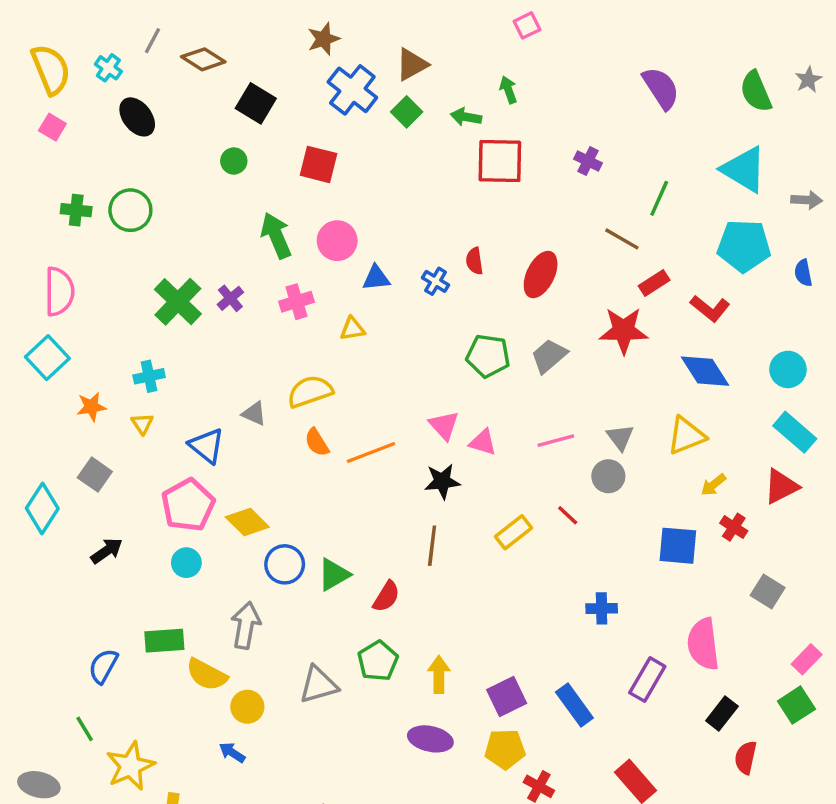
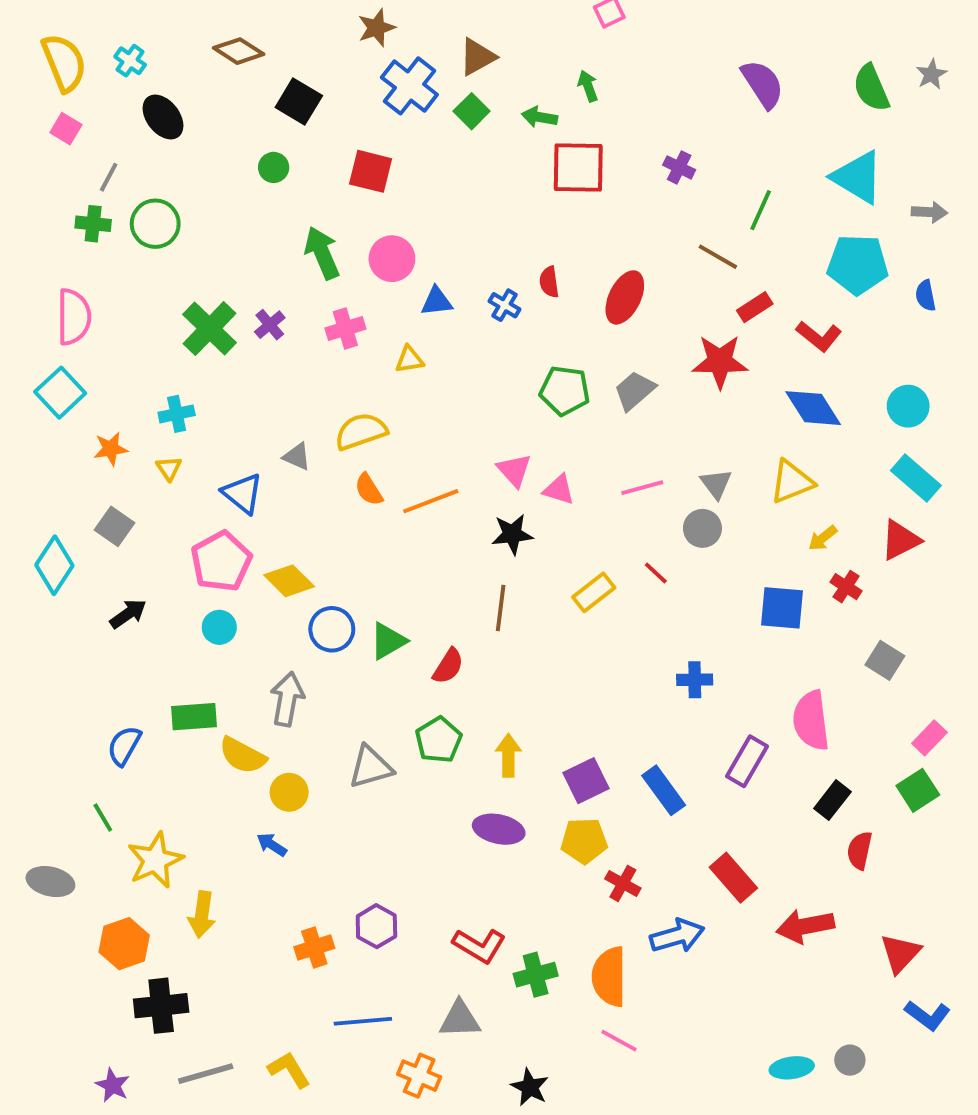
gray line: (152, 41) -> (109, 177), moved

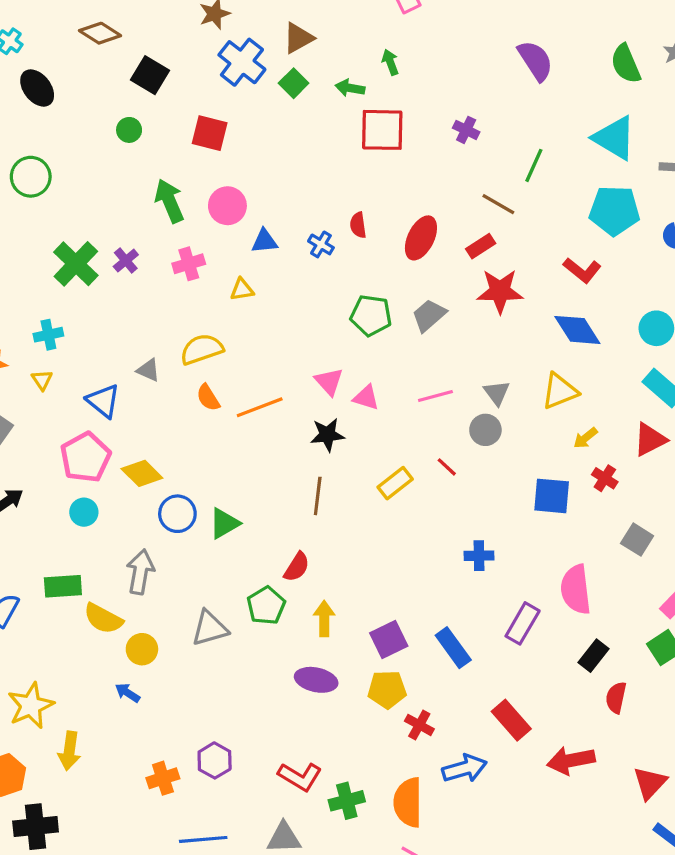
red rectangle: (755, 307) -> (481, 246), moved
red semicircle: (448, 666) -> (297, 567), moved

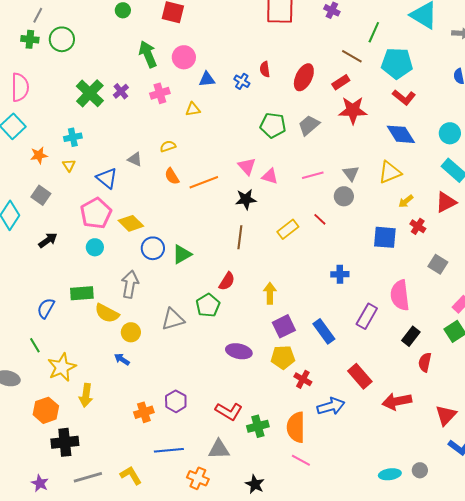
cyan pentagon: (614, 211) -> (397, 63), moved
yellow semicircle: (202, 349) -> (168, 146), size x0.6
yellow arrow: (324, 619) -> (270, 293), moved

